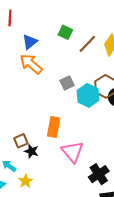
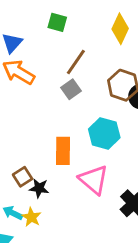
brown line: (87, 44) -> (76, 62), moved
cyan hexagon: (88, 95) -> (104, 133), moved
yellow star: (26, 181) -> (31, 217), moved

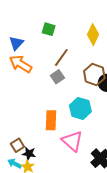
brown square: (23, 177) -> (17, 145), moved
black star: (39, 188) -> (29, 154), moved

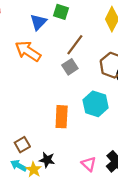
blue triangle: (16, 43) -> (38, 22), moved
pink triangle: (72, 141) -> (89, 164), moved, size x0.6
black star: (29, 154) -> (47, 160), moved

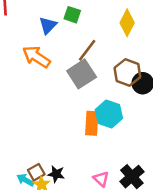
gray square: (70, 67) -> (82, 74), size x1.6
orange rectangle: (62, 117) -> (92, 123), moved
brown square: (22, 145) -> (36, 172), moved

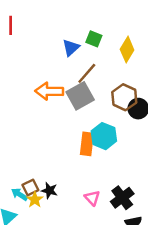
green square: (72, 15) -> (94, 39), moved
blue triangle: (48, 25) -> (71, 48), moved
orange arrow: (36, 57) -> (49, 91), moved, turned -36

